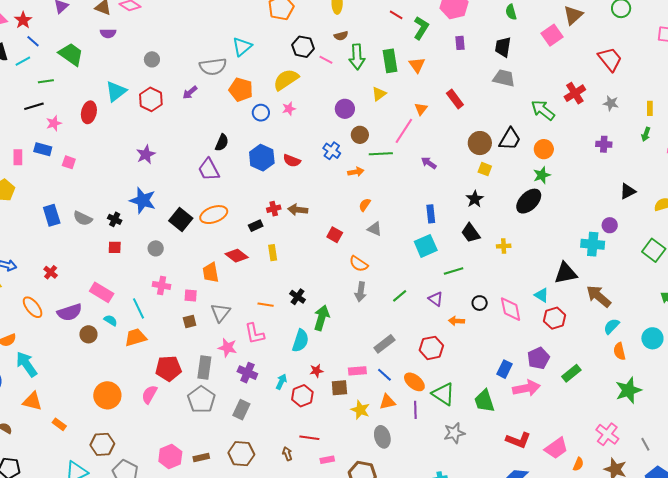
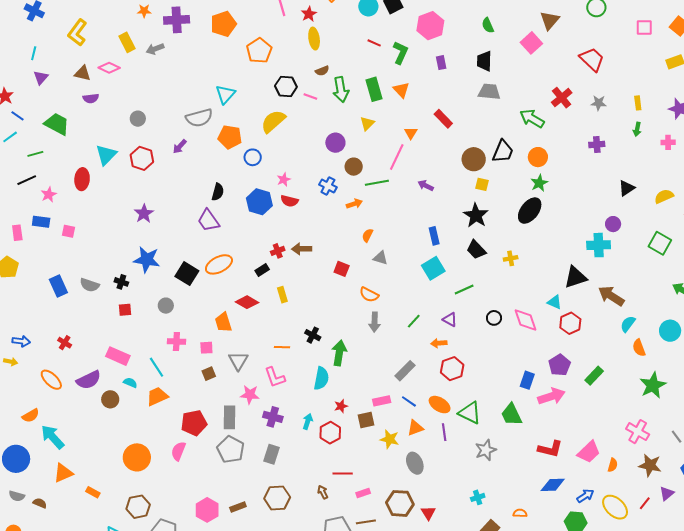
pink star: (289, 109) -> (284, 180), moved
black star: (475, 199) -> (476, 215), size x1.4
orange arrow: (457, 321) -> (439, 343), moved
orange triangle: (32, 401) -> (63, 473), turned -30

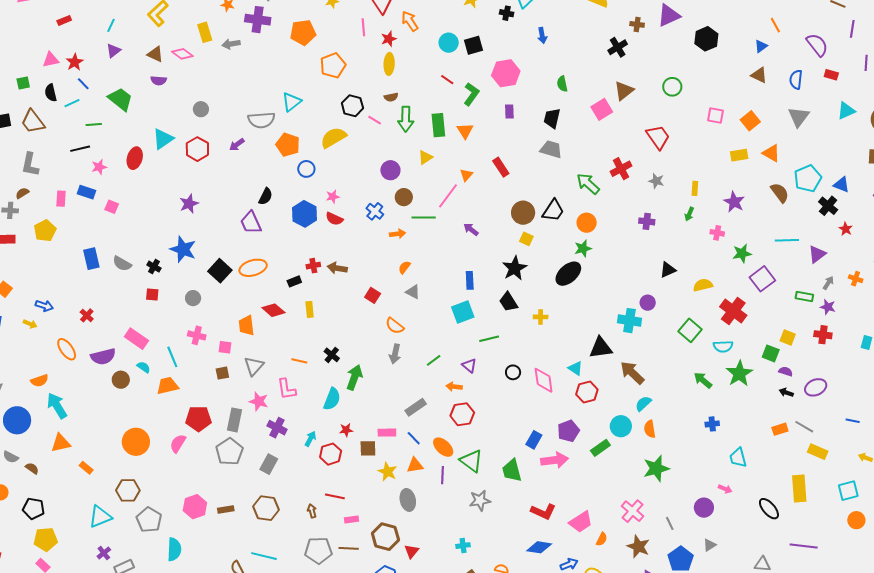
cyan circle: (670, 331) -> (621, 426), moved

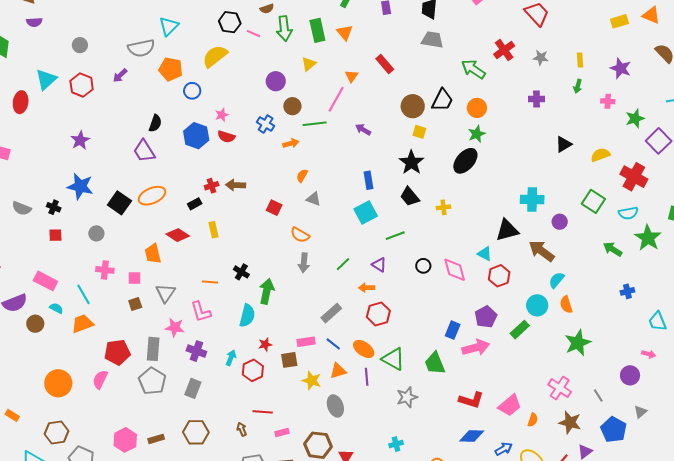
purple circle: (648, 303) -> (560, 222), moved

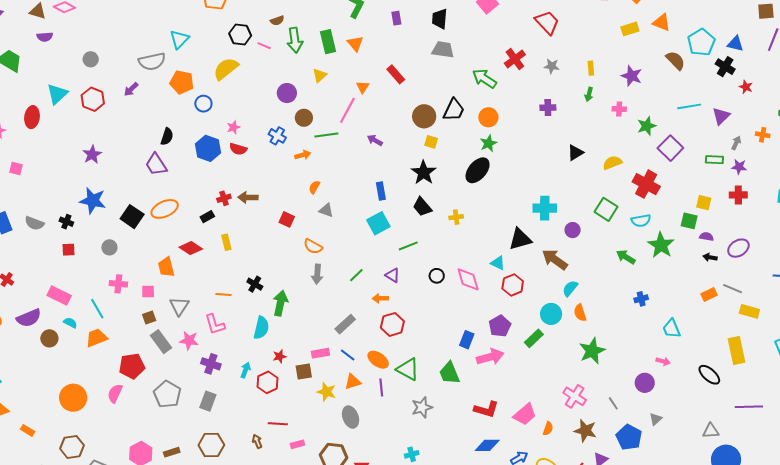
gray rectangle: (153, 349) -> (161, 342), moved, turned -40

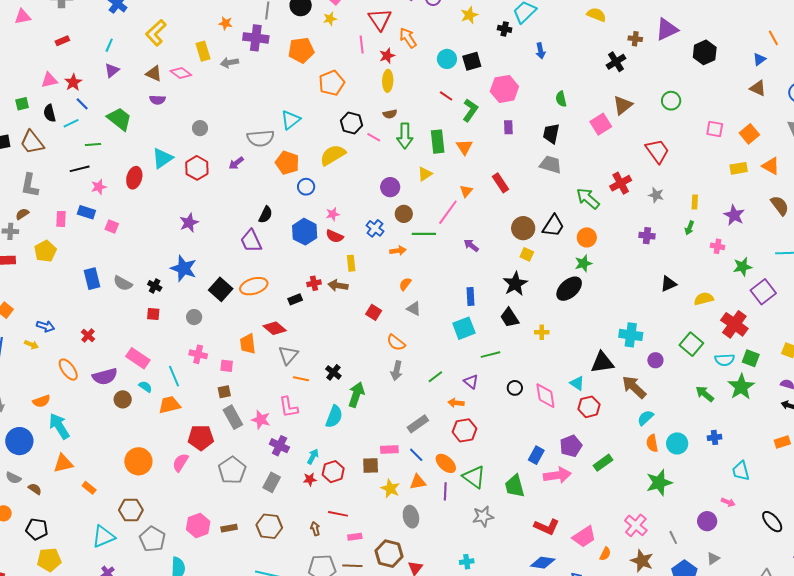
green square: (689, 221) -> (751, 358), moved
yellow rectangle: (226, 242) -> (351, 263), moved
gray triangle: (179, 306) -> (288, 355), moved
cyan circle: (551, 314) -> (677, 443), moved
red star: (280, 356) -> (310, 479), moved

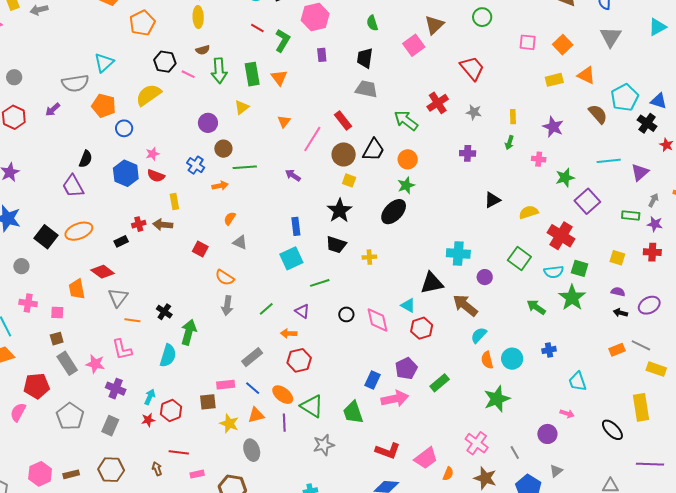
red rectangle: (501, 183) -> (343, 121), moved
pink line: (448, 212) -> (312, 139), moved
black trapezoid: (509, 318) -> (336, 245), turned -35

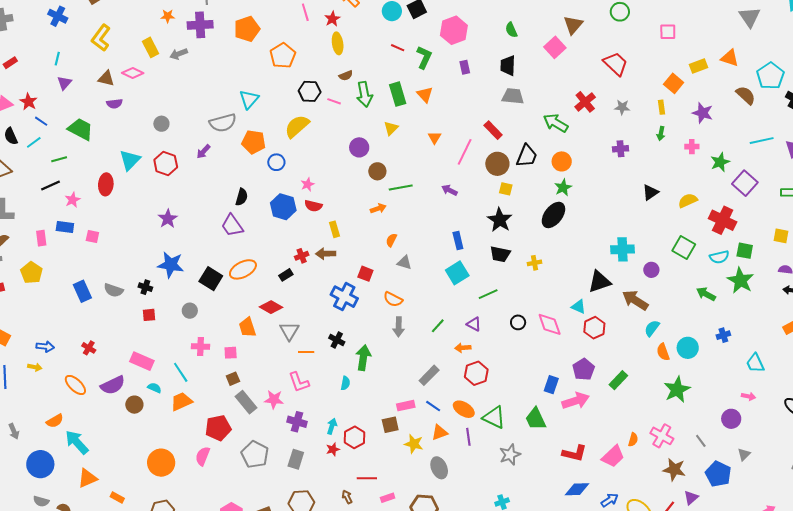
orange square: (563, 45) -> (674, 83), moved
blue cross: (196, 165) -> (344, 297), moved, size x1.5
cyan semicircle: (168, 356) -> (345, 383), size x0.6
orange semicircle: (448, 474) -> (633, 440), moved

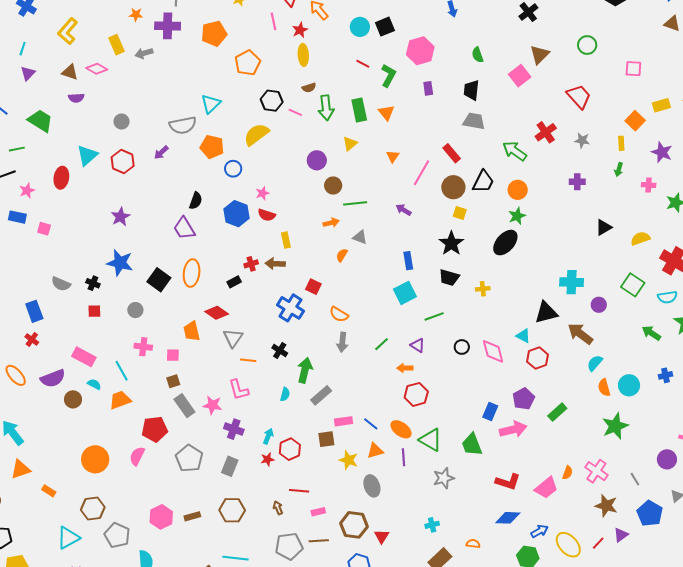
gray triangle: (404, 263) -> (360, 237), moved
orange ellipse: (243, 269) -> (192, 273), turned -60
blue rectangle: (82, 291) -> (34, 311), moved
gray rectangle: (429, 375) -> (321, 395), moved

